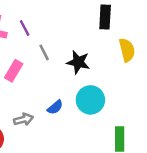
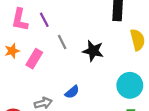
cyan circle: (90, 100) -> (130, 85), moved

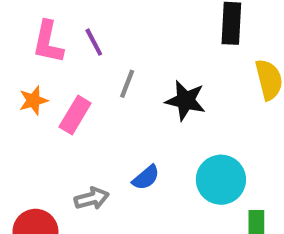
gray line: (62, 42) -> (127, 84), turned 48
cyan circle: (130, 85) -> (221, 180), moved

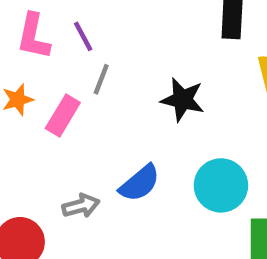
gray line: (127, 84) -> (101, 79), moved
blue semicircle: (146, 178) -> (140, 183), size x1.4

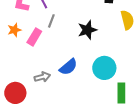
black star: (183, 100) -> (87, 30), turned -30

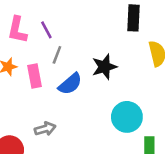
pink rectangle: (34, 37) -> (35, 76), turned -42
blue semicircle: (68, 67) -> (70, 84), moved

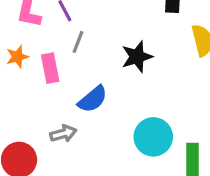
blue semicircle: (70, 84) -> (93, 99), moved
cyan circle: (127, 117) -> (153, 137), moved

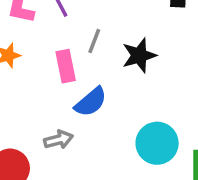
gray line: (78, 42) -> (94, 41), moved
pink rectangle: (50, 68) -> (66, 66), moved

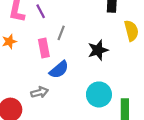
black star: (139, 55) -> (98, 50), moved

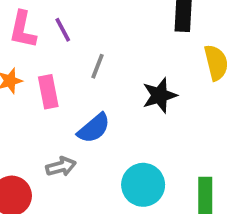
pink rectangle: (44, 48) -> (48, 92), moved
cyan circle: (99, 94) -> (143, 185), moved

